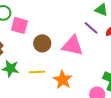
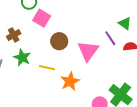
pink triangle: (73, 46) -> (88, 51), turned 40

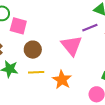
purple line: (110, 38) -> (90, 28), turned -63
brown circle: (59, 41) -> (33, 50), moved

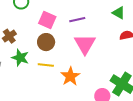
pink square: (18, 26) -> (47, 20), moved
purple line: (90, 28) -> (77, 20), moved

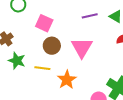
purple line: (77, 20) -> (90, 16), moved
brown circle: (46, 42) -> (52, 46), moved

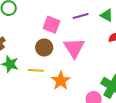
pink square: (44, 23) -> (51, 25), moved

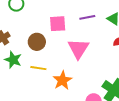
pink square: (51, 25) -> (58, 24), turned -30
brown circle: (44, 48) -> (37, 42), moved

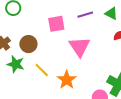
brown circle: (37, 42) -> (28, 44), moved
yellow line: (38, 68) -> (42, 70), turned 42

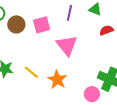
purple line: (85, 15) -> (69, 13), turned -56
brown circle: (28, 44) -> (16, 24), moved

